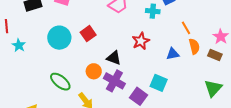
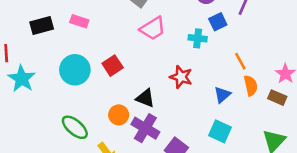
red star: (141, 41) -> (181, 77), turned -30
cyan star: (19, 45) -> (22, 79), size x1.5
blue triangle: (173, 54) -> (222, 95), turned -32
cyan square: (159, 83) -> (220, 131), moved

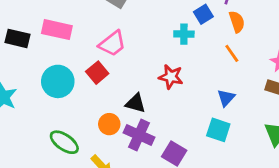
pink rectangle: (79, 21) -> (57, 30), size x1.5
black rectangle: (42, 26) -> (18, 38), turned 35
pink trapezoid: (153, 29) -> (112, 44), moved
orange semicircle: (251, 86) -> (237, 22), moved
blue triangle: (222, 95) -> (226, 98), moved

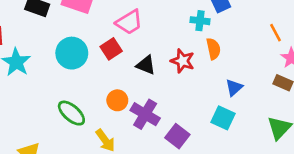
orange semicircle: (237, 22) -> (213, 49), moved
orange line: (232, 53) -> (275, 33), moved
black triangle: (136, 103) -> (146, 65), moved

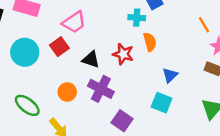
purple cross: (145, 114) -> (101, 89), moved

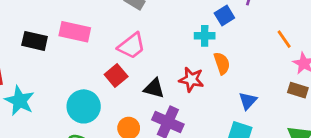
cyan circle: (25, 52) -> (84, 106), moved

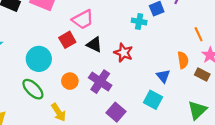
orange semicircle: (222, 63) -> (183, 60), moved
black triangle: (154, 88) -> (94, 45), moved
blue triangle: (248, 101) -> (163, 76), turned -32

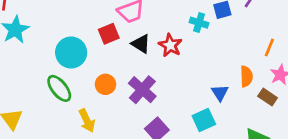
orange line: (199, 34) -> (269, 47), turned 40
red star: (123, 53) -> (170, 45), moved
cyan square: (153, 100) -> (204, 120), turned 30

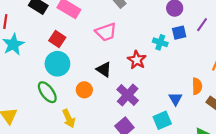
red square: (109, 34) -> (57, 39), moved, turned -35
black triangle: (141, 44) -> (104, 69), moved
purple cross: (142, 90) -> (128, 95), moved

